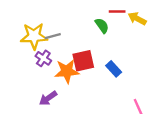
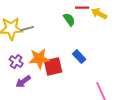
purple cross: (43, 58) -> (16, 62), moved
red square: (83, 61) -> (53, 67), moved

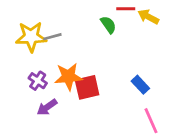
blue rectangle: (79, 57) -> (140, 85), moved

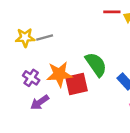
green semicircle: (108, 25) -> (96, 64), moved, size x1.5
yellow star: (31, 37) -> (25, 38), size x0.7

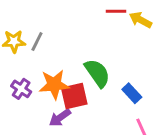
gray line: (45, 38) -> (37, 41), turned -49
purple arrow: (40, 102) -> (60, 118), moved

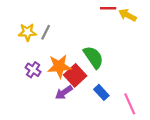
blue rectangle: (132, 93) -> (101, 92), moved
red square: (74, 96) -> (75, 75), turned -30

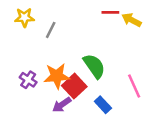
yellow star: (27, 32) -> (24, 17), moved
gray line: (46, 32) -> (51, 30), moved
pink line: (130, 104) -> (134, 86), moved

